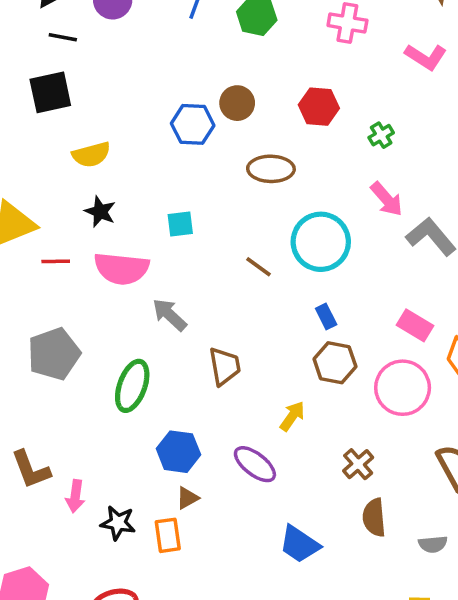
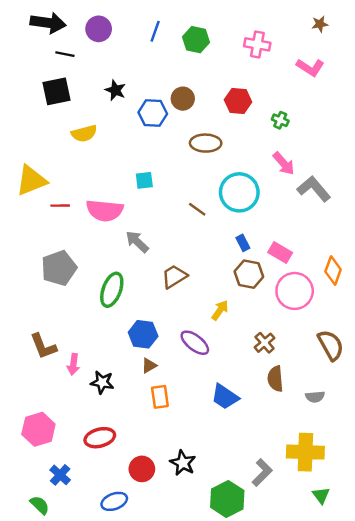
green cross: (381, 135) -> (280, 120), turned -35
black star: (100, 212) -> (115, 90), moved
pink rectangle: (415, 325) -> (280, 252), moved
brown trapezoid: (225, 366) -> (174, 277), turned -112
orange rectangle: (168, 535) -> (160, 397), moved

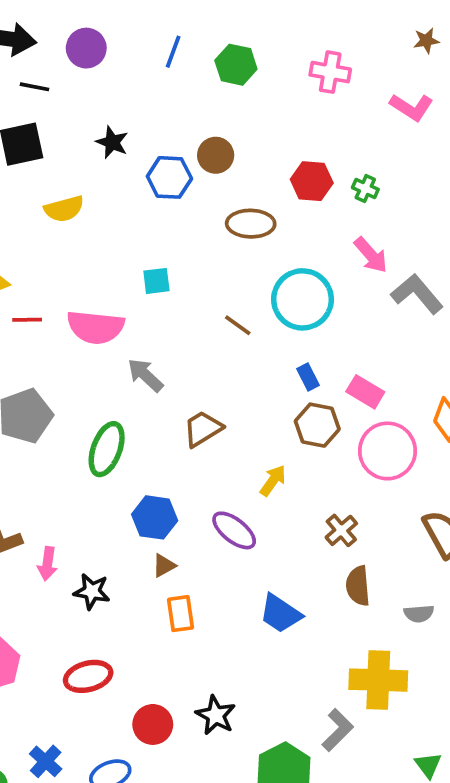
red hexagon: (238, 101) -> (312, 181), moved
yellow cross: (305, 452) -> (378, 680), moved
blue cross: (60, 475) -> (46, 761), moved

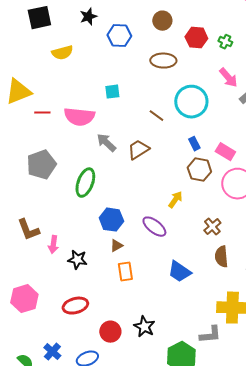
black star: (112, 142) -> (88, 17), turned 30
brown circle: (216, 155) -> (162, 21), moved
brown trapezoid: (203, 429) -> (138, 150), moved
gray L-shape: (338, 730) -> (210, 335), turned 40

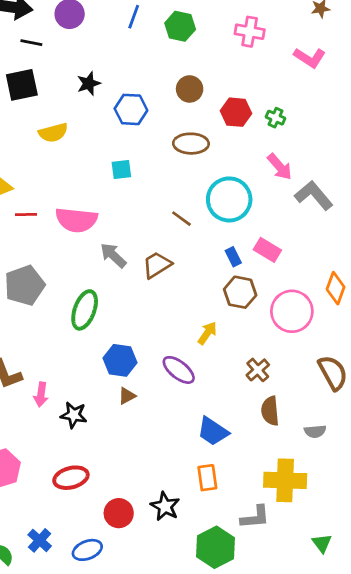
cyan square: (112, 92) -> (121, 169), moved
pink rectangle: (225, 152) -> (267, 250), moved
orange rectangle: (125, 272) -> (207, 478), moved

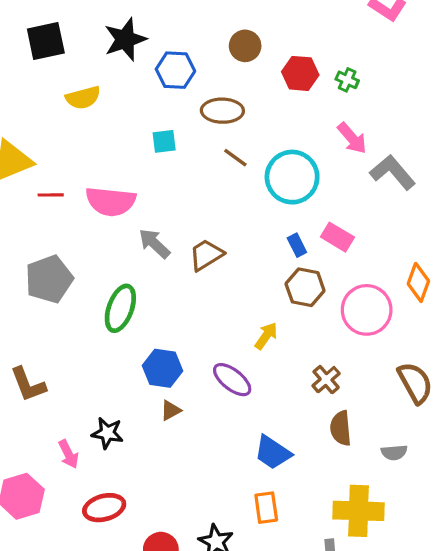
black star: (89, 84) -> (125, 39), size x1.5
brown ellipse: (191, 144) -> (222, 111), moved
brown line: (181, 219) -> (235, 158), moved
pink arrow: (41, 394) -> (69, 454), moved, turned -35

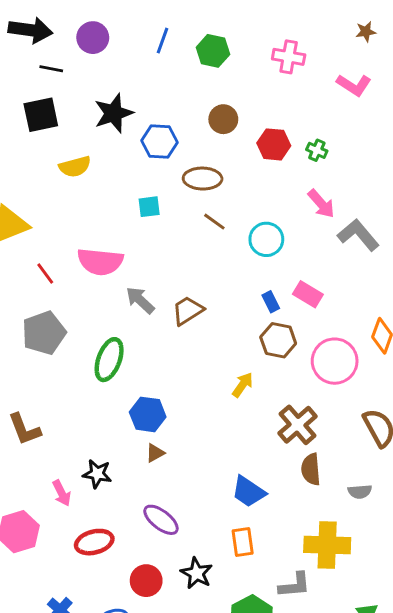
cyan circle: (292, 177) -> (266, 239), size x0.7
red line: (51, 195) -> (45, 273), moved, turned 55
purple ellipse: (232, 380) -> (161, 520), moved
brown cross: (326, 380) -> (297, 425), size x1.5

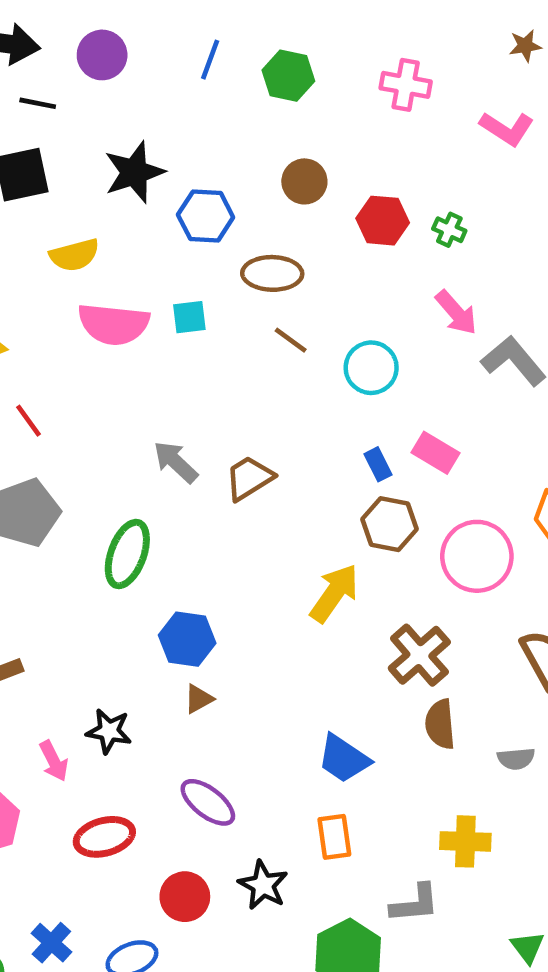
pink semicircle: (100, 262) -> (114, 324), moved
yellow arrow: (243, 385) -> (334, 593), size x1.5
yellow cross: (327, 545) -> (465, 841), size x0.7

